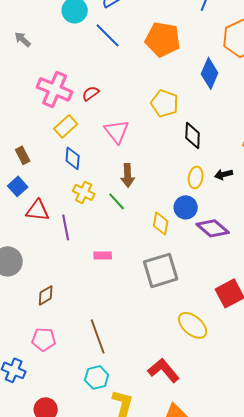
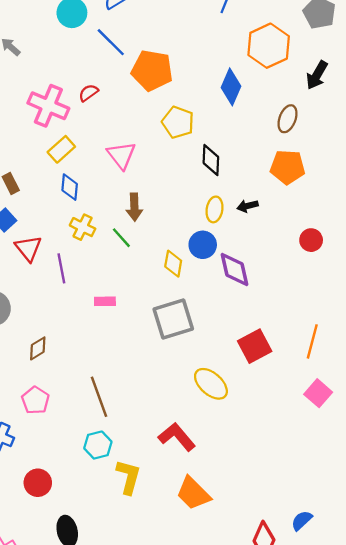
orange pentagon: (163, 39) -> (152, 70), moved
red semicircle: (91, 93) -> (88, 93), moved
red triangle: (38, 210) -> (28, 248), turned 45
purple diamond: (213, 228) -> (235, 270), turned 36
pink pentagon: (44, 339) -> (35, 400), turned 30

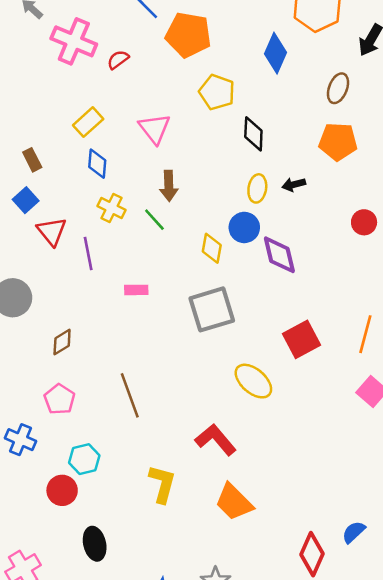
pink cross: (48, 106) -> (74, 41), moved
cyan hexagon: (98, 445) -> (84, 459), moved

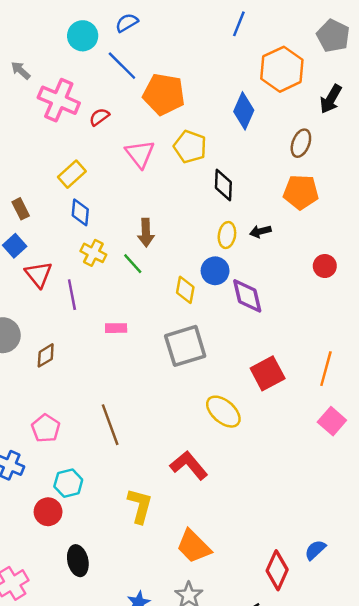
pink triangle: (154, 129) -> (140, 154), moved
brown diamond: (62, 342) -> (46, 355), moved
orange trapezoid: (234, 502) -> (194, 546), moved

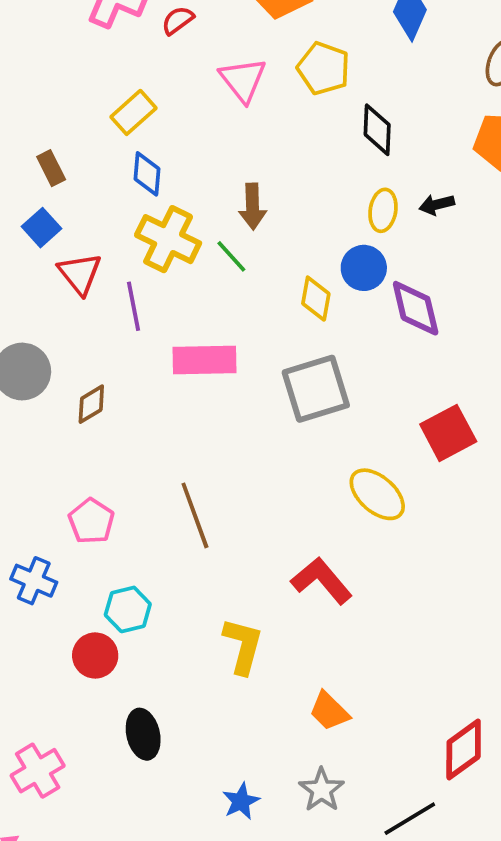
yellow cross: (93, 253) -> (168, 239), size x1.5
pink rectangle: (116, 328) -> (205, 360), size x1.8
orange trapezoid: (194, 546) -> (329, 711), size x0.7
red diamond: (277, 570) -> (464, 750), turned 30

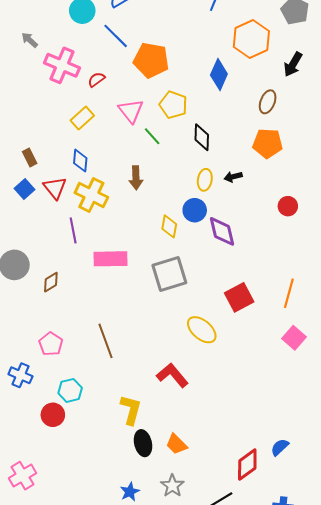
yellow rectangle: (134, 112) -> (82, 118), moved
green line: (231, 256) -> (152, 136), moved
red triangle: (80, 274) -> (55, 188), moved
black ellipse: (143, 734) -> (143, 443), moved

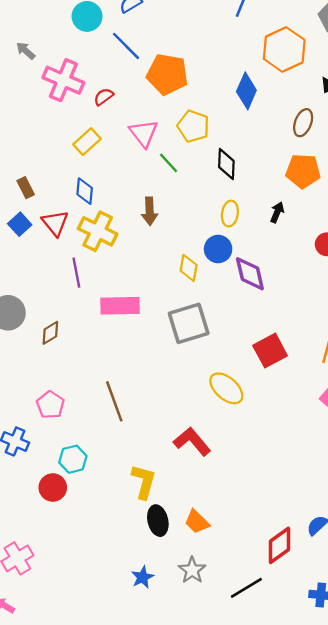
black arrow: (233, 177) -> (277, 212), moved, turned 126

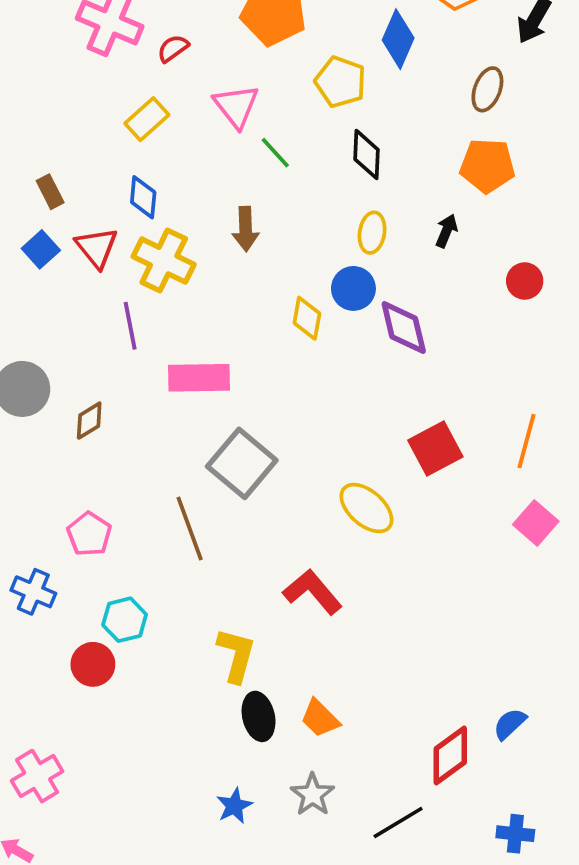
yellow pentagon: (193, 126) -> (340, 82), moved
gray square: (189, 323) -> (242, 463), moved, turned -33

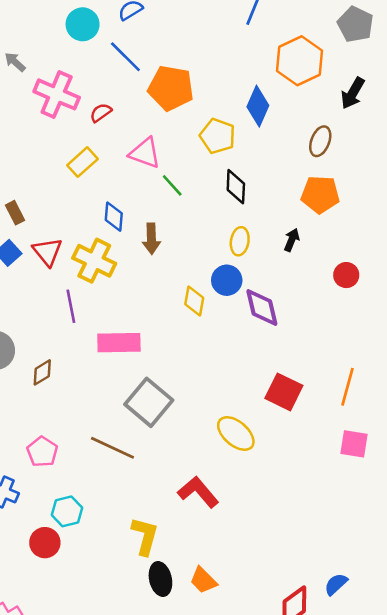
pink triangle: (236, 106) -> (145, 153), turned -32
blue diamond: (143, 197) -> (114, 217), moved
red square: (435, 448) -> (284, 392), turned -36
pink square: (536, 523) -> (354, 444), turned -32
brown line: (190, 529) -> (112, 448), turned -45

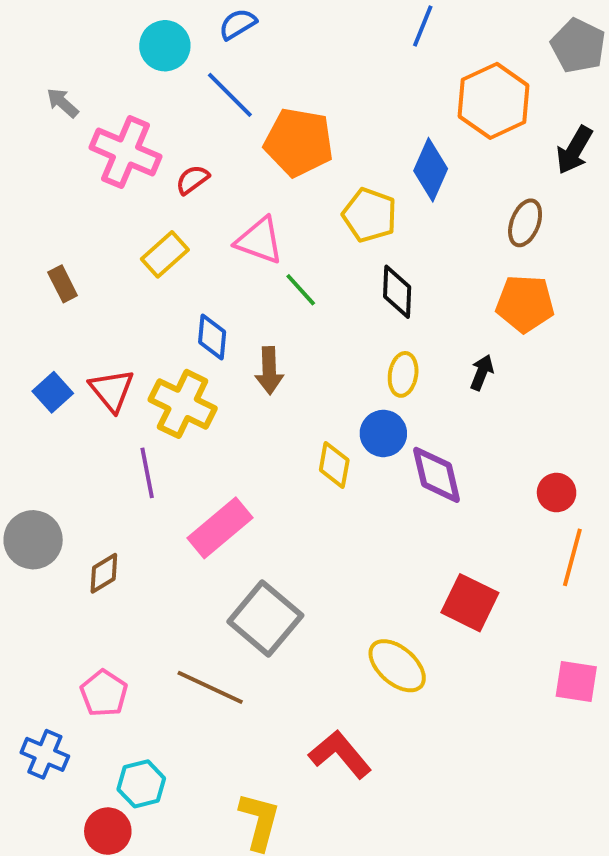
brown rectangle: (15, 213) -> (63, 284), moved
red circle: (346, 275) -> (557, 493), moved
pink rectangle: (119, 343) -> (220, 528), turned -39
orange line: (348, 387) -> (572, 557), moved

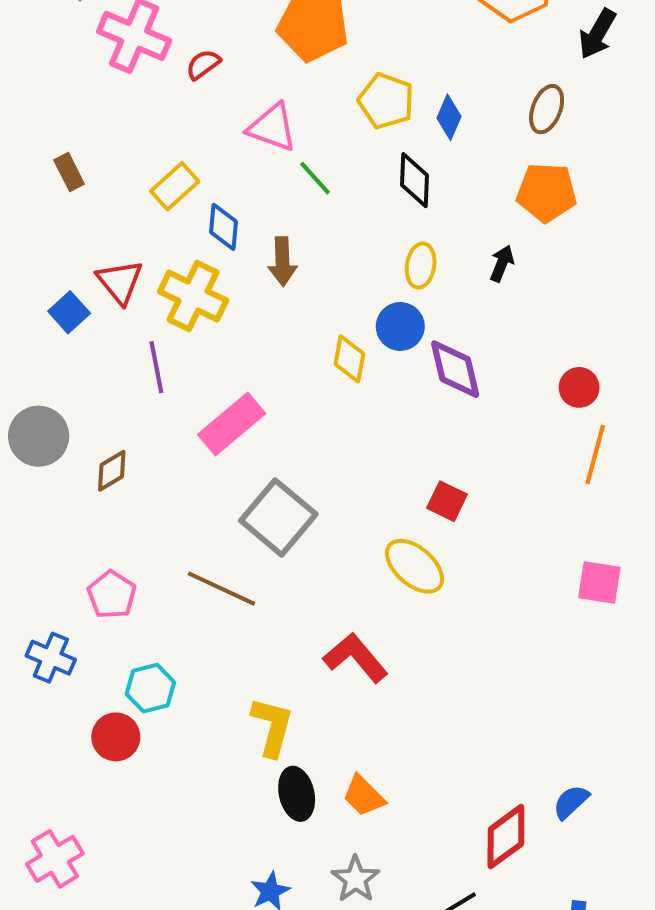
blue diamond: (431, 170) -> (449, 117), moved, size x0.7
yellow rectangle: (165, 254) -> (175, 186), moved
blue square: (53, 392) -> (69, 312), moved
red square: (470, 603) -> (447, 501), moved, size x0.7

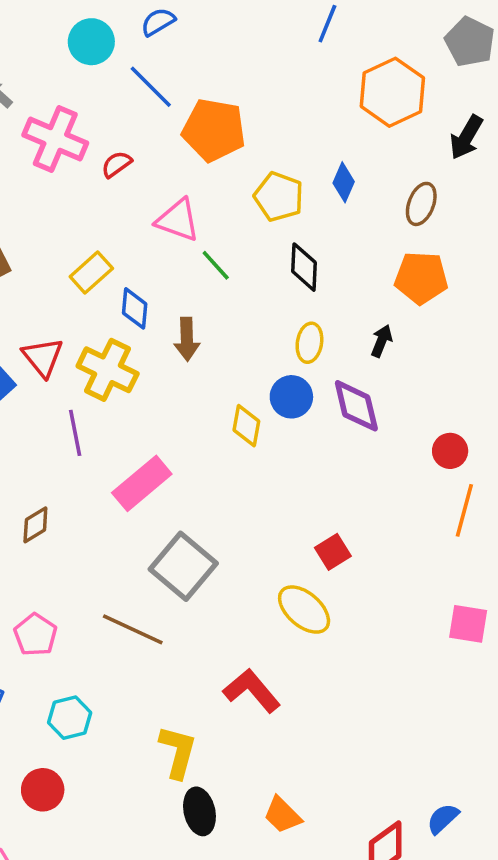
blue diamond: (449, 117) -> (344, 182), moved
purple diamond: (455, 369) -> (356, 406), moved
red square: (447, 501) -> (333, 552), turned 32
red circle: (116, 737) -> (43, 790), moved
orange trapezoid: (364, 796) -> (282, 815), moved

